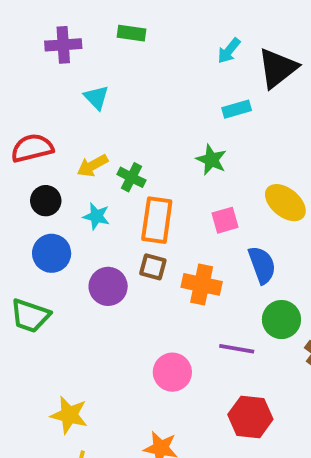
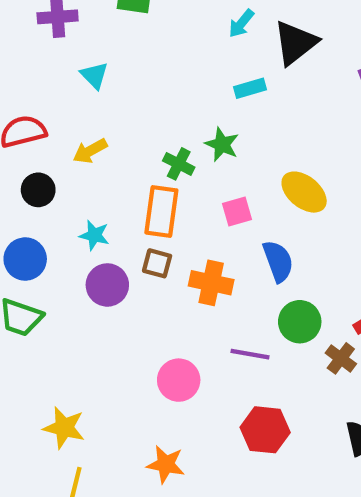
green cross: (131, 177) -> (179, 164), moved
cyan star: (96, 216) -> (94, 235), moved
blue circle: (52, 253) -> (25, 259), moved

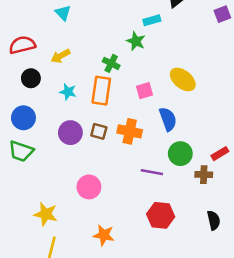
green star: (222, 144) -> (136, 41), moved
cyan star: (94, 235) -> (68, 92), moved
brown square: (157, 263) -> (99, 131), moved
brown cross: (341, 358) -> (204, 175), turned -35
pink circle: (179, 380) -> (89, 187), moved

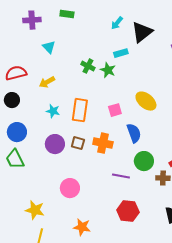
green cross: (111, 63) -> (88, 66), moved
black circle: (31, 78) -> (12, 100), moved
green trapezoid: (21, 151) -> (15, 159), turned 45

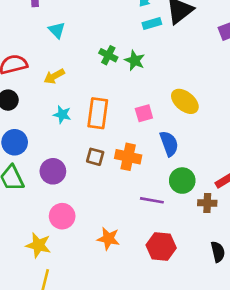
cyan rectangle: (121, 53) -> (152, 23), moved
purple circle: (55, 144) -> (53, 171), moved
pink circle: (70, 188) -> (62, 216), moved
orange star: (82, 227) -> (108, 239), moved

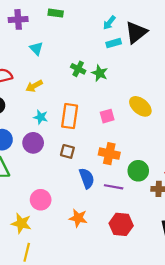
blue semicircle: (169, 144) -> (87, 178), moved
orange cross: (128, 157) -> (109, 154), moved
purple circle: (53, 171) -> (33, 143), moved

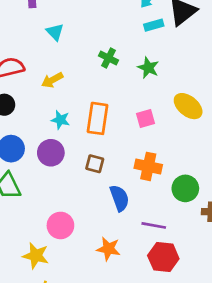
green star: (100, 73) -> (148, 68), moved
purple line: (114, 187) -> (154, 225), moved

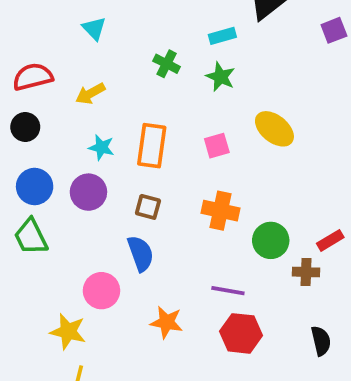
cyan rectangle: (154, 25) -> (222, 36), moved
blue semicircle: (119, 198) -> (141, 253), moved

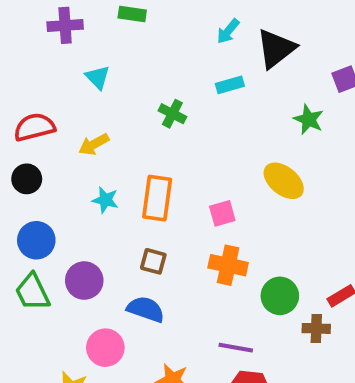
green star: (220, 77) -> (309, 119), moved
pink square: (217, 146) -> (222, 213), moved
purple circle: (88, 192) -> (84, 281), moved
blue semicircle: (141, 253) -> (146, 309), turned -51

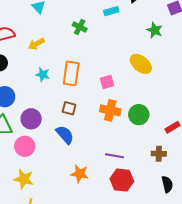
green circle: (280, 296) -> (139, 115), moved
blue semicircle: (146, 309) -> (65, 135), turned 30
brown cross: (316, 328) -> (159, 154), moved
pink circle: (105, 348) -> (25, 146), moved

